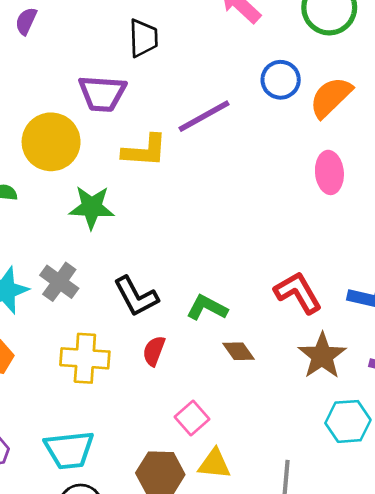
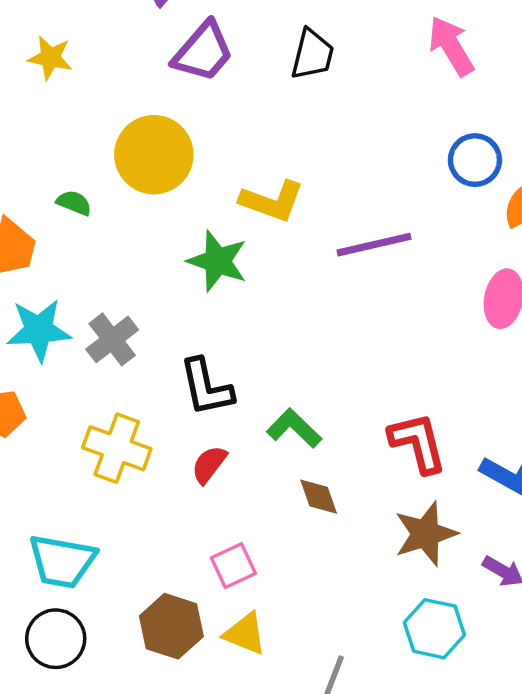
purple trapezoid: (102, 93) -> (203, 52), moved, turned -69
purple line: (204, 116) -> (374, 245), moved
green star: (92, 207) -> (217, 261), moved

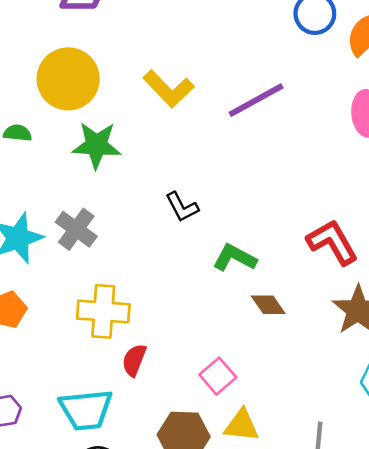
yellow L-shape: (272, 201) -> (168, 89), turned 42
green star: (217, 261) -> (96, 145), moved
black L-shape: (206, 387) -> (182, 207), moved, size x0.7
red semicircle: (209, 464) -> (134, 360), moved

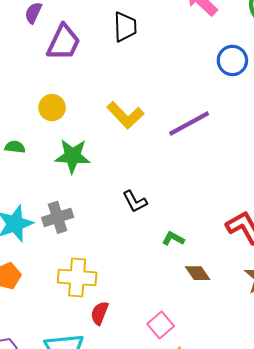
yellow circle: (68, 79) -> (52, 108), size x0.6
gray cross: (76, 229) -> (58, 217), turned 36
green L-shape: (235, 258) -> (173, 239), size x0.7

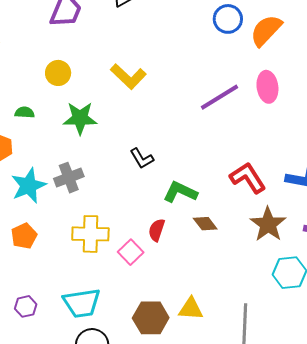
purple line: (189, 124) -> (219, 97), moved
green L-shape: (173, 239) -> (180, 192), size x1.6
red semicircle: (100, 313) -> (157, 230), moved
pink square: (161, 325) -> (131, 252), moved

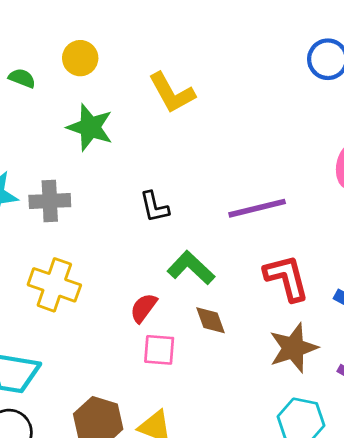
purple line: (219, 97) -> (257, 208), moved
green semicircle: (25, 112) -> (22, 78), moved
pink square: (131, 252) -> (159, 350), moved, turned 30

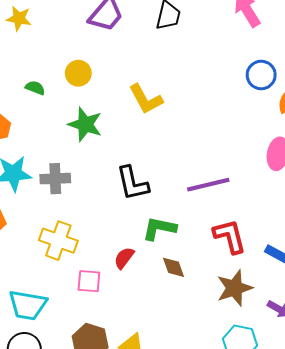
black L-shape: (154, 207) -> (132, 183), size x1.5
green L-shape: (191, 268) -> (159, 228), turned -32
pink square: (159, 350) -> (89, 281), moved

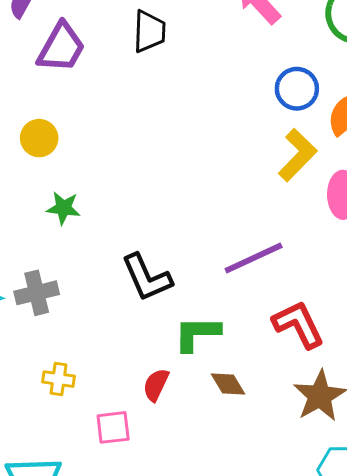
yellow L-shape: (146, 99) -> (297, 155), moved, turned -96
green star: (85, 124) -> (63, 208), size x0.7
yellow cross: (58, 241) -> (58, 379), size x0.6

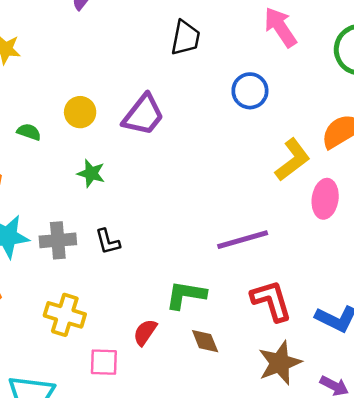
purple trapezoid: (61, 47) -> (143, 115), moved
blue circle: (297, 89) -> (250, 91), moved
black L-shape: (147, 278) -> (108, 242), moved, size x0.6
yellow cross: (58, 379) -> (65, 315), size x1.5

